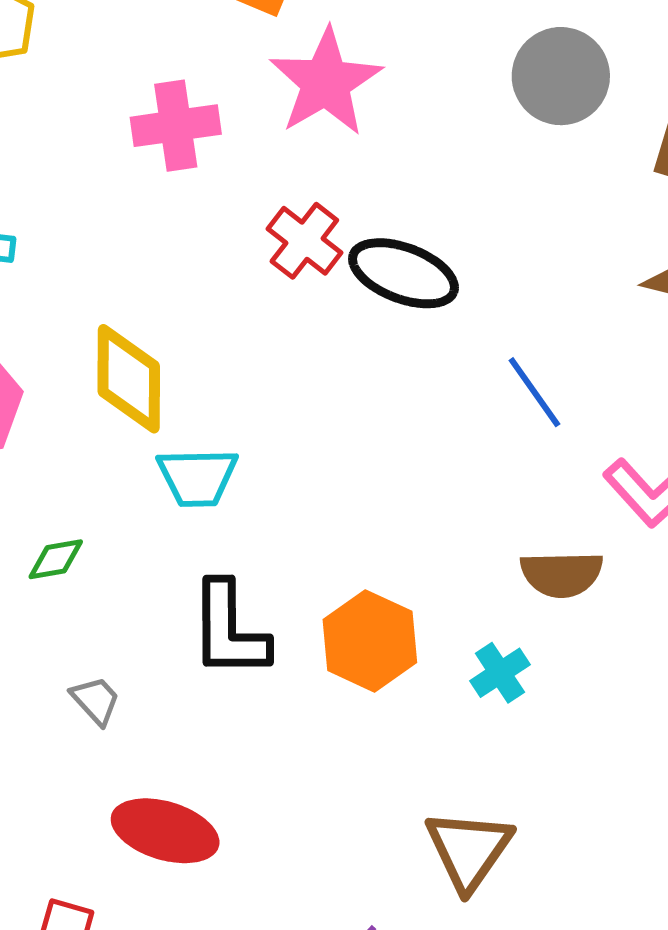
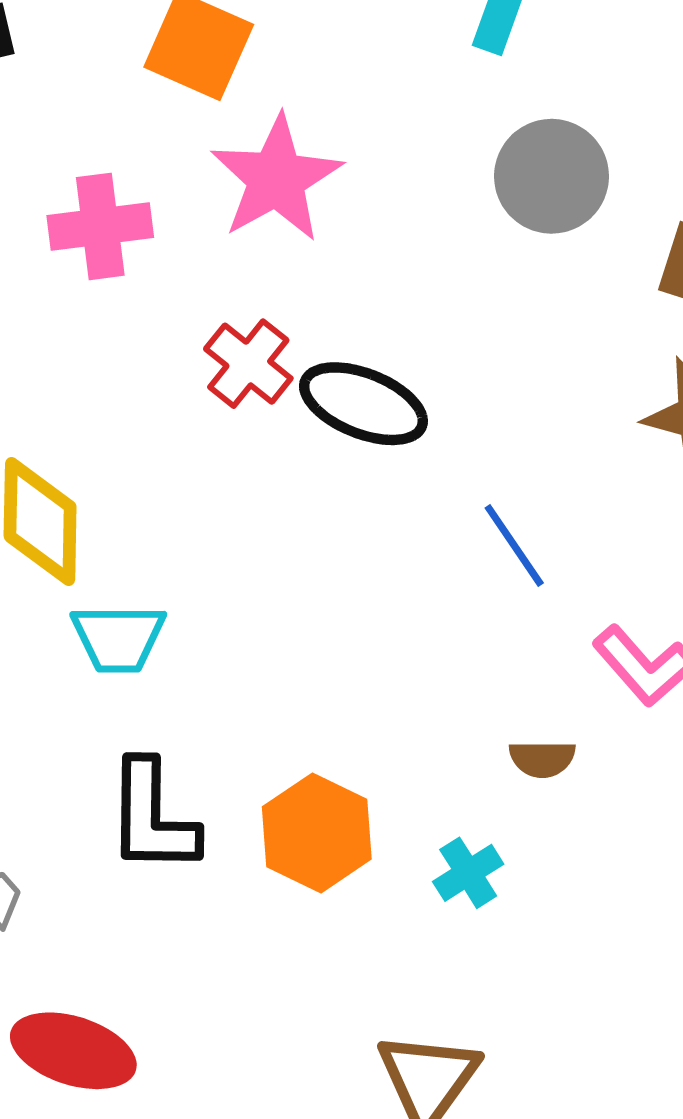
brown semicircle: (562, 574) -> (542, 759), size x0.7

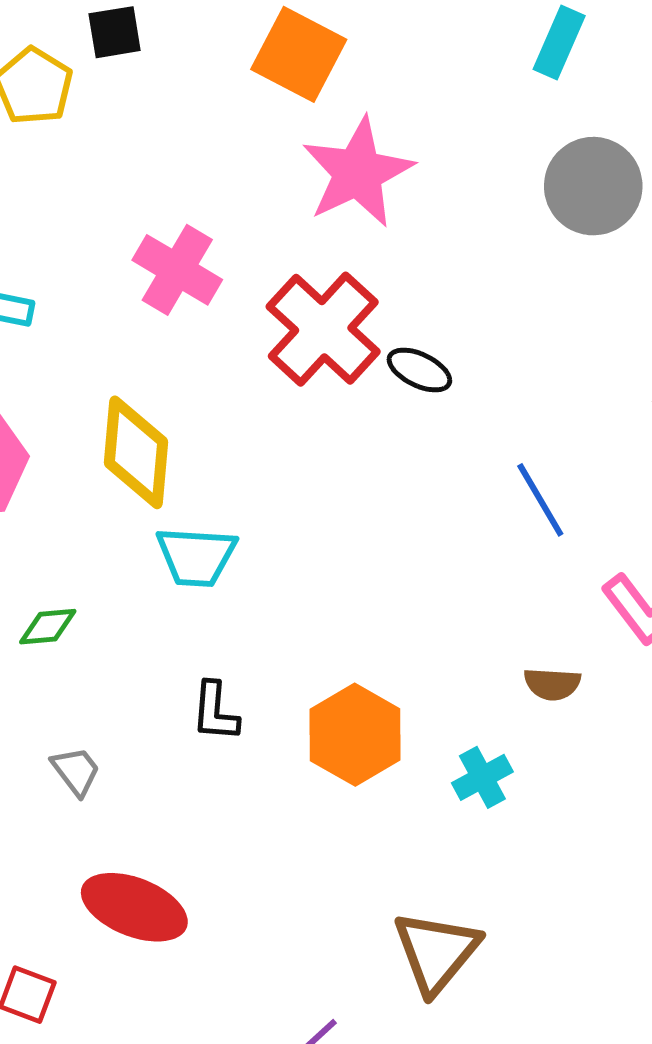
pink cross: (100, 226) -> (177, 270), moved, turned 34
red cross: (248, 364) -> (323, 329), size x1.5
black ellipse: (363, 404) -> (419, 370), size x0.6
black L-shape: (152, 817) -> (215, 712), size x0.6

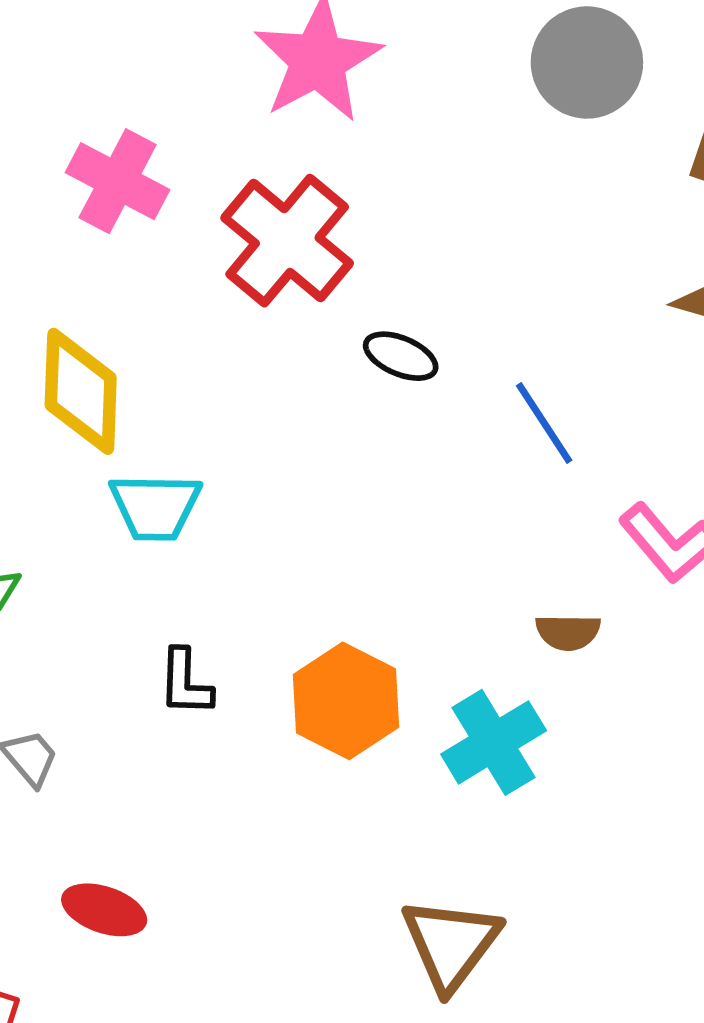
black ellipse: (419, 370) -> (401, 356), moved
cyan cross: (482, 777) -> (494, 742), size x1.5
red ellipse: (134, 907) -> (104, 910), size x0.7

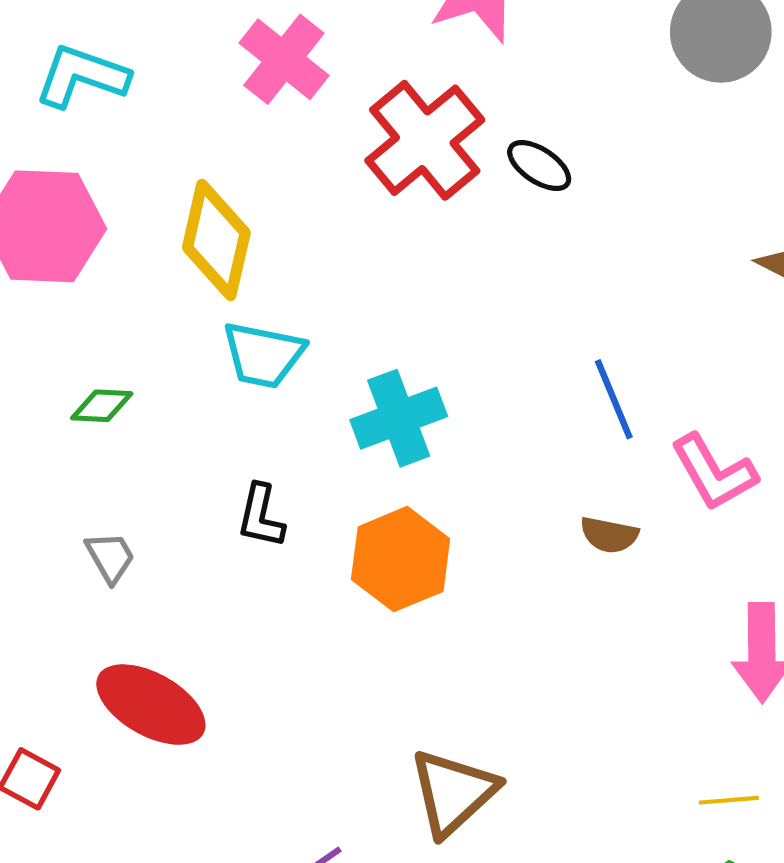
black ellipse: (401, 356) -> (539, 166), moved
blue line: (544, 423) -> (614, 399), moved
cyan cross: (494, 742) -> (399, 418), moved
red ellipse: (104, 910) -> (151, 705), size x1.5

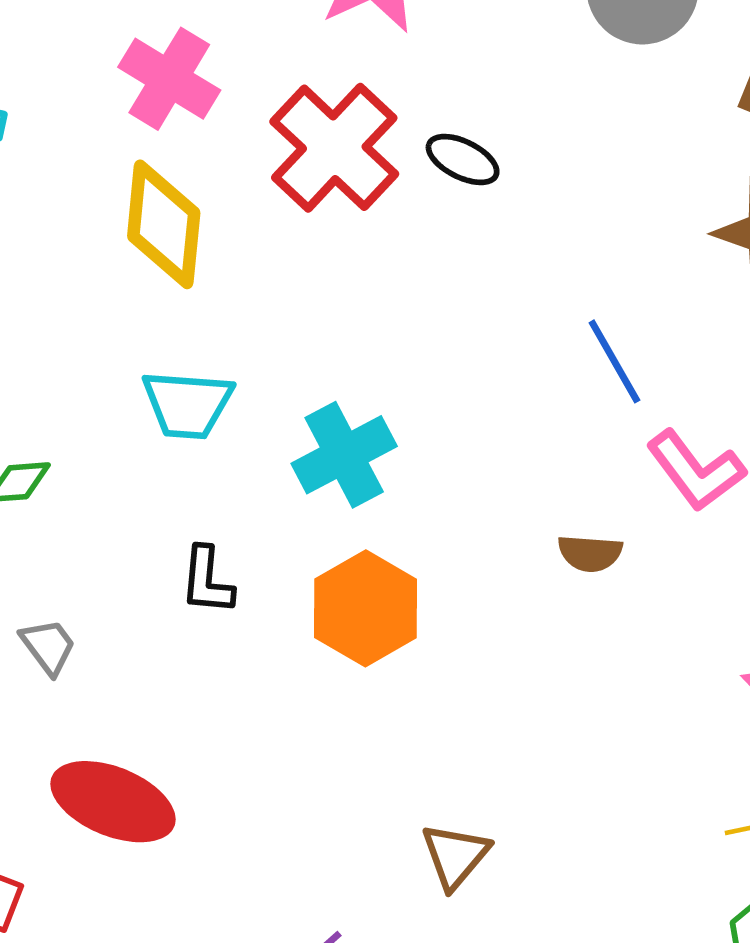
yellow diamond: (216, 240) -> (164, 224), moved
blue line: (614, 399) -> (614, 361), moved
brown triangle: (453, 792) -> (455, 856), size x0.7

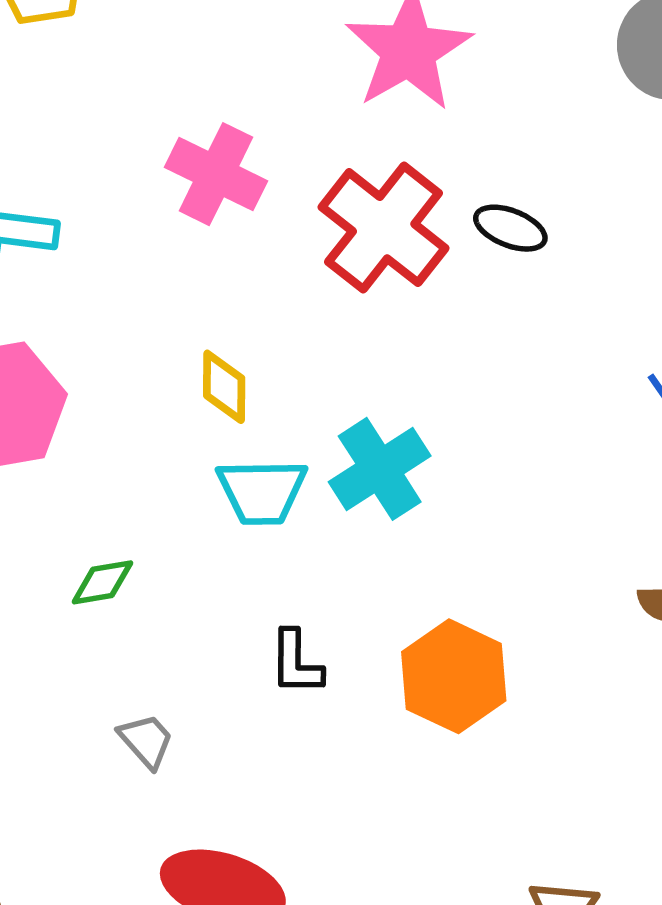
yellow diamond: (164, 224) -> (224, 387), moved, size x0.6
cyan cross: (344, 455) -> (380, 469), moved

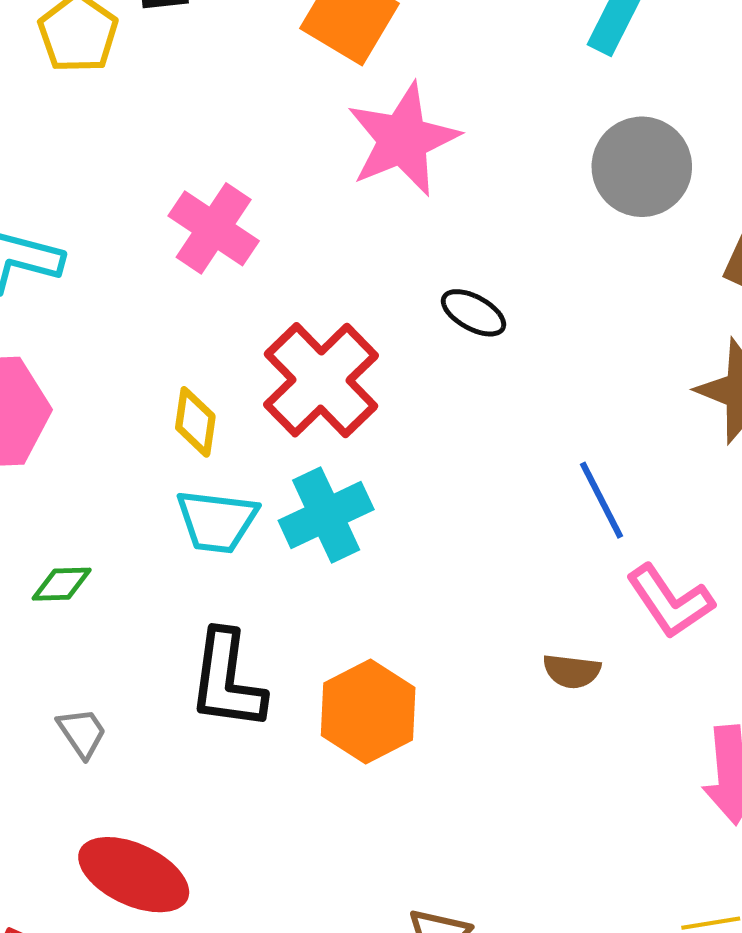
red cross: (384, 228) -> (321, 380), moved
black L-shape: (296, 663) -> (227, 680), size x1.6

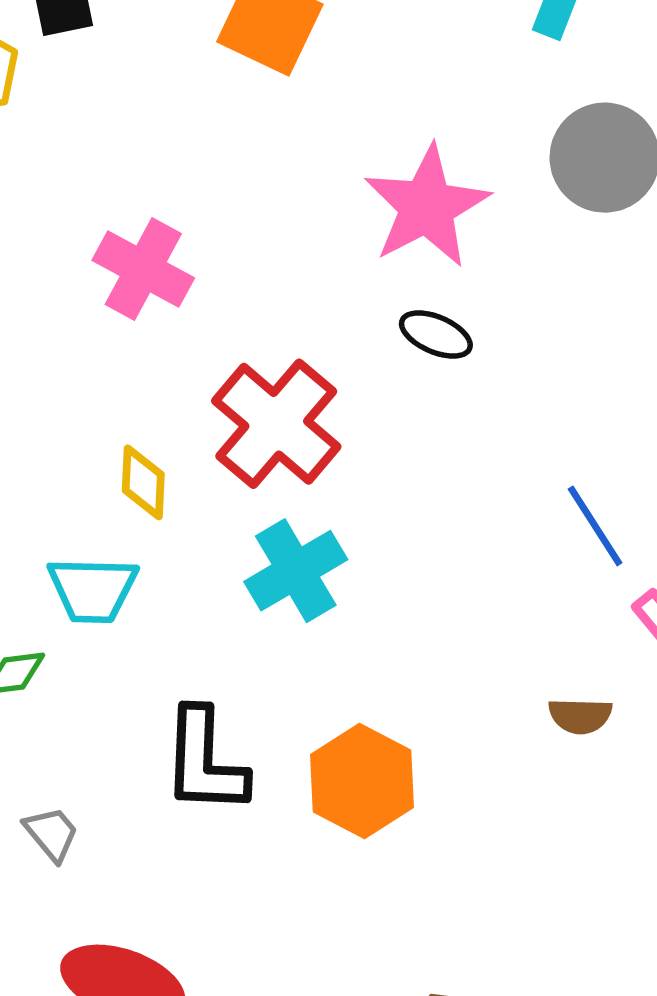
pink star: (403, 140) -> (427, 207), moved
cyan trapezoid: (217, 521) -> (93, 590), moved

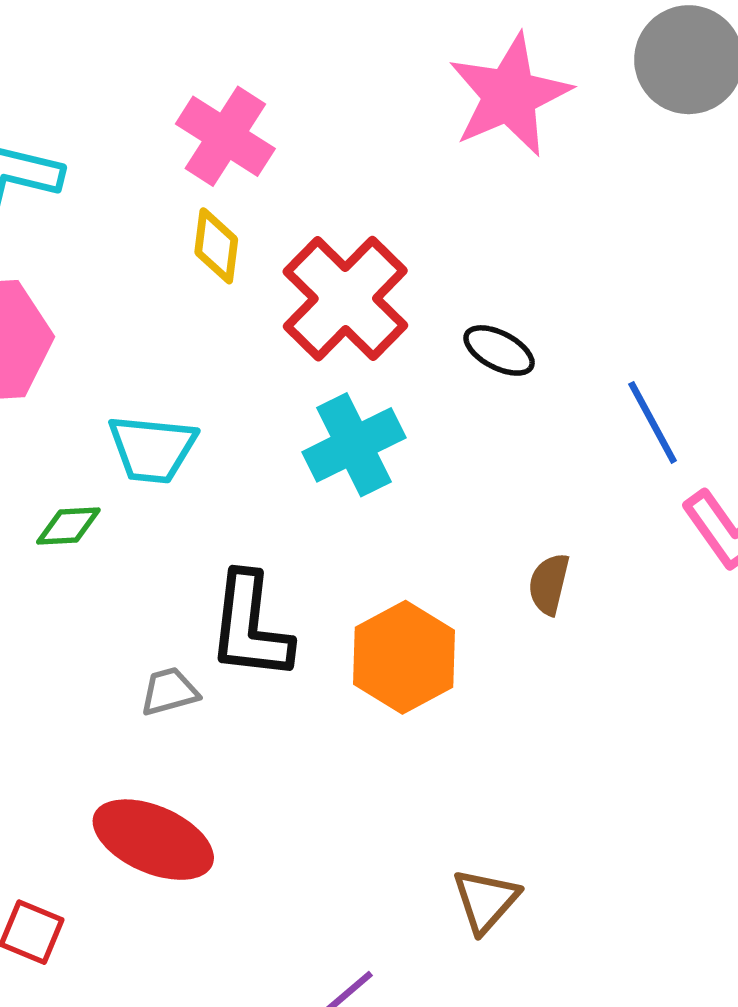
black ellipse: (436, 334) -> (499, 350), moved
yellow diamond: (143, 482) -> (216, 246), moved
brown semicircle: (580, 716) -> (549, 584), moved, turned 98
gray trapezoid: (52, 834) -> (169, 691), moved, turned -70

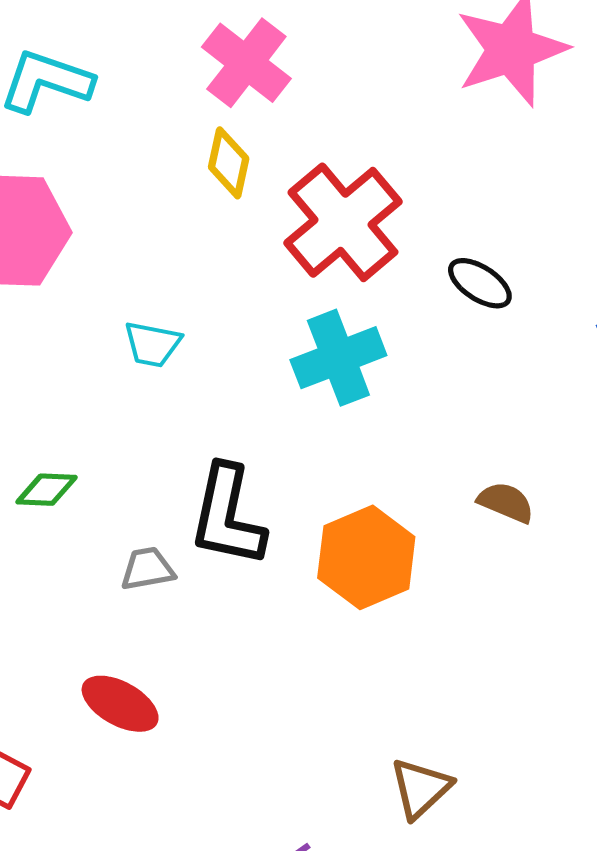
cyan trapezoid: (152, 449) -> (152, 344), size x0.7
green diamond: (68, 526) -> (47, 490), moved
brown semicircle: (549, 584) -> (506, 502), turned 94
red ellipse: (153, 840) -> (120, 704), size x0.7

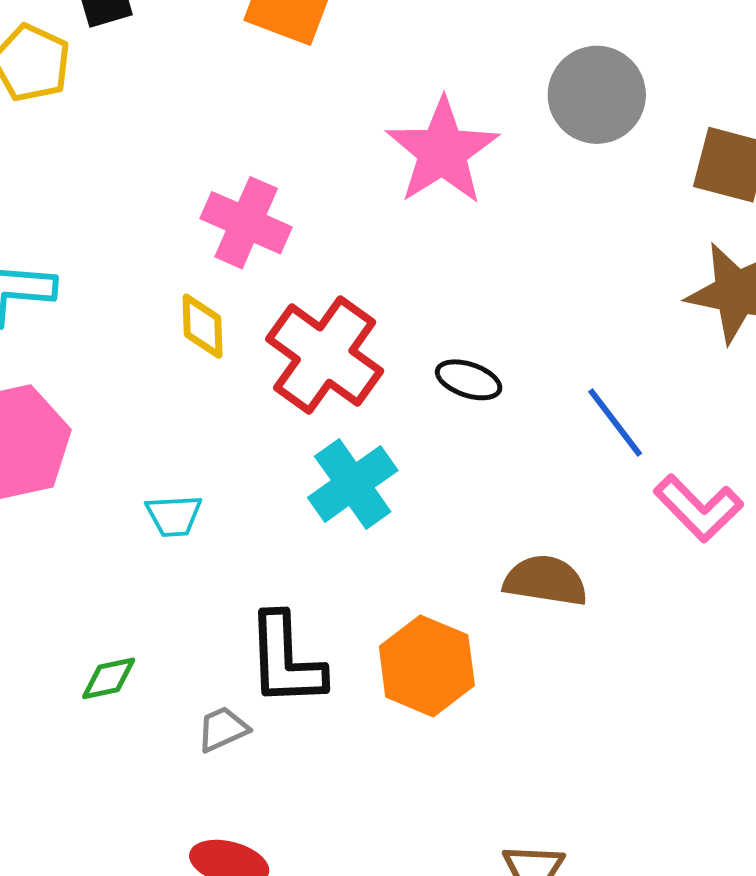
pink cross: (246, 63) -> (246, 223), moved
brown semicircle: (506, 502) -> (545, 581), size x1.5

